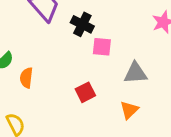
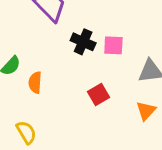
black cross: (82, 24) -> (83, 42), moved

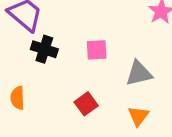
black cross: (83, 42) -> (44, 49), moved

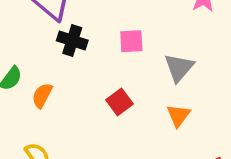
gray triangle: (139, 73) -> (179, 68), turned -36
orange semicircle: (17, 98) -> (42, 95), turned 30

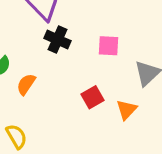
orange triangle: (178, 116) -> (127, 110), moved

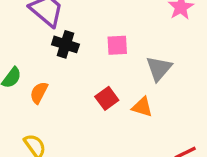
orange triangle: (127, 110) -> (142, 107), turned -50

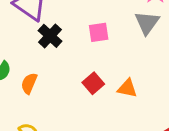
black cross: (65, 44) -> (50, 36), turned 30
gray triangle: (159, 68) -> (147, 23), moved

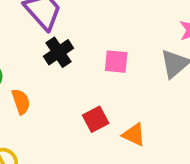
orange semicircle: (29, 83) -> (21, 102), turned 125

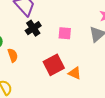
red square: (96, 119) -> (54, 65), size x1.5

